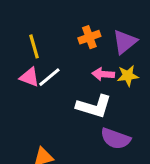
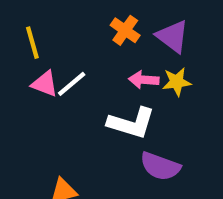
orange cross: (89, 37) -> (125, 30), turned -35
purple triangle: (125, 42) -> (173, 36), turned -44
yellow line: (34, 46) -> (32, 43), moved

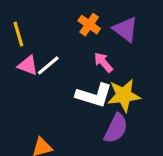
pink arrow: (144, 80) -> (103, 62), turned 45
yellow star: (177, 82) -> (124, 95), moved, size x1.5
purple semicircle: (160, 166) -> (116, 128), turned -84

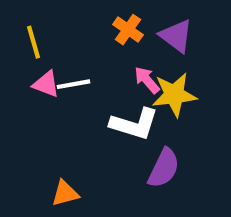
white line: (48, 65) -> (73, 84), turned 30
yellow star: (124, 95) -> (174, 95), moved

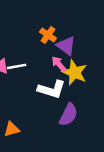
purple triangle: (176, 36) -> (66, 46), moved
yellow star: (174, 95) -> (75, 72), turned 30

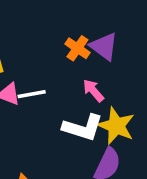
purple triangle: (66, 46) -> (104, 46), moved
yellow star: (75, 72) -> (116, 126), moved

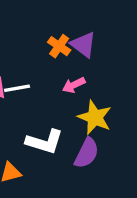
pink arrow: (93, 91) -> (74, 85), turned -75
white L-shape: (83, 128) -> (45, 142), moved

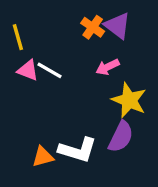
white line: (17, 88) -> (49, 70), turned 40
white L-shape: (45, 142) -> (78, 150), moved

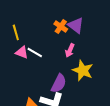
pink arrow: (108, 67) -> (70, 50), turned -40
purple semicircle: (121, 137) -> (59, 83), moved

